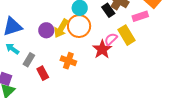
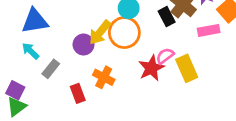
purple circle: (46, 30) -> (84, 45), moved
yellow rectangle: (127, 35) -> (187, 68), moved
red rectangle: (43, 73) -> (78, 93), moved

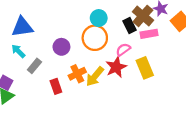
pink rectangle: (209, 30) -> (149, 34), moved
yellow arrow: (100, 32) -> (95, 76), moved
pink semicircle: (165, 56) -> (123, 50), moved
orange cross: (104, 77) -> (77, 74), turned 35

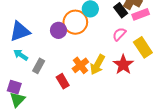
orange circle: (95, 38) -> (75, 22), moved
purple circle: (61, 47) -> (58, 30), moved
red star: (116, 67) -> (123, 65), moved

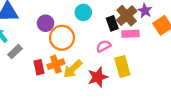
orange circle: (75, 22) -> (62, 38), moved
red rectangle: (63, 81) -> (39, 67), moved

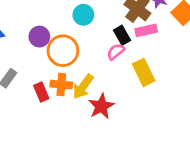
black rectangle: (112, 23) -> (122, 35), moved
orange cross: (56, 64) -> (61, 85), turned 35
red star: (98, 77) -> (101, 106), moved

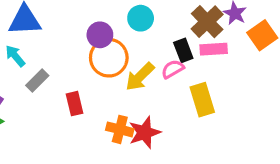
purple circle: (39, 37) -> (100, 35), moved
orange cross: (61, 85) -> (120, 129), moved
yellow arrow: (83, 87) -> (140, 77), moved

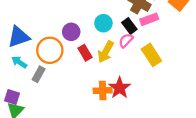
cyan circle: (141, 18) -> (103, 23), moved
orange circle: (109, 58) -> (50, 50), moved
red rectangle: (75, 104) -> (85, 53), moved

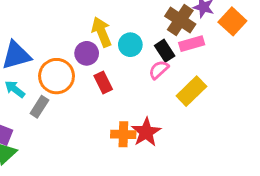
yellow arrow: (106, 52) -> (102, 32), moved, turned 125
yellow rectangle: (151, 55) -> (191, 91), turned 75

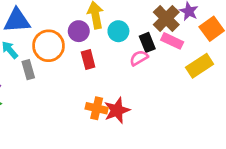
pink rectangle: (192, 44) -> (172, 41), turned 30
yellow rectangle: (191, 91) -> (200, 66), moved
gray rectangle: (39, 107) -> (28, 70), turned -60

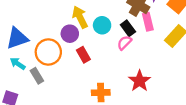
pink rectangle: (172, 41) -> (148, 22), turned 66
red star: (117, 110) -> (140, 81), moved

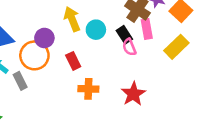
purple circle: (70, 34) -> (44, 38), moved
pink semicircle: (124, 43) -> (129, 47), moved, turned -70
orange cross: (101, 93) -> (88, 89), moved

